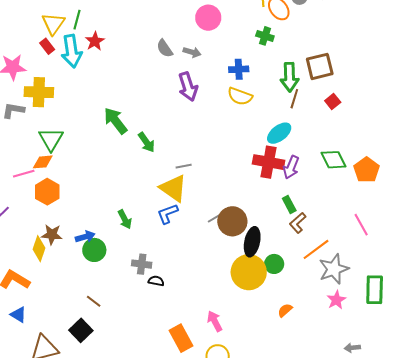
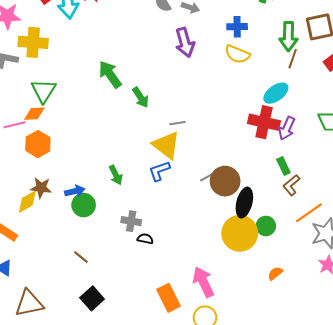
yellow diamond: (39, 249) -> (27, 202), turned 40
pink arrow: (215, 321) -> (203, 282), size x1.4
black square: (81, 330) -> (92, 298), moved

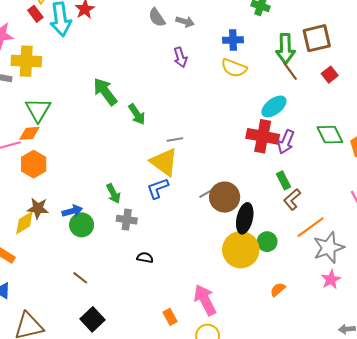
purple arrow: (185, 42) -> (180, 57), size x0.7
brown line: (293, 59) -> (290, 71), turned -54
gray cross: (131, 221) -> (127, 220), moved
orange rectangle: (168, 298) -> (170, 317), size x0.6

